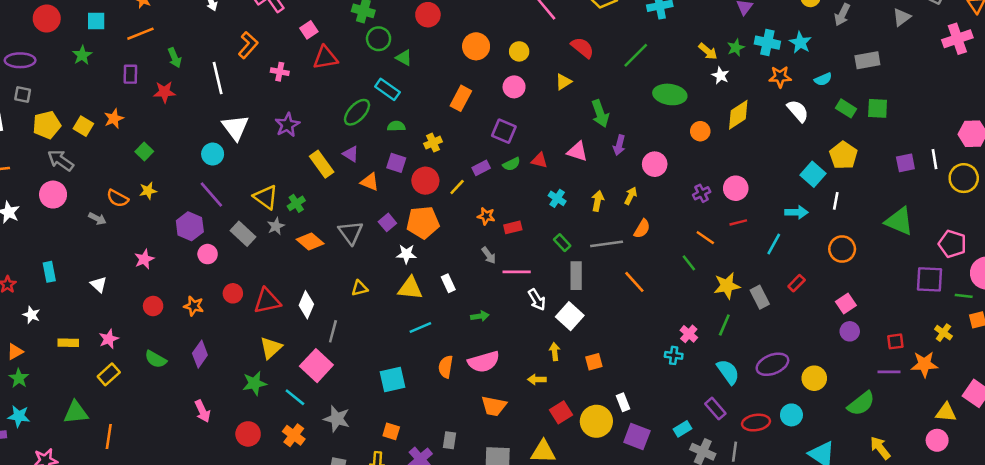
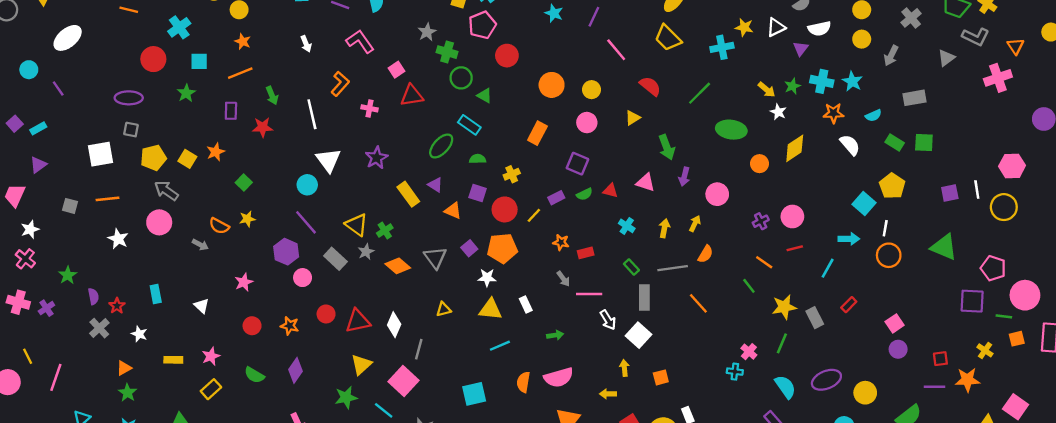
orange circle: (842, 249) -> (889, 255), moved

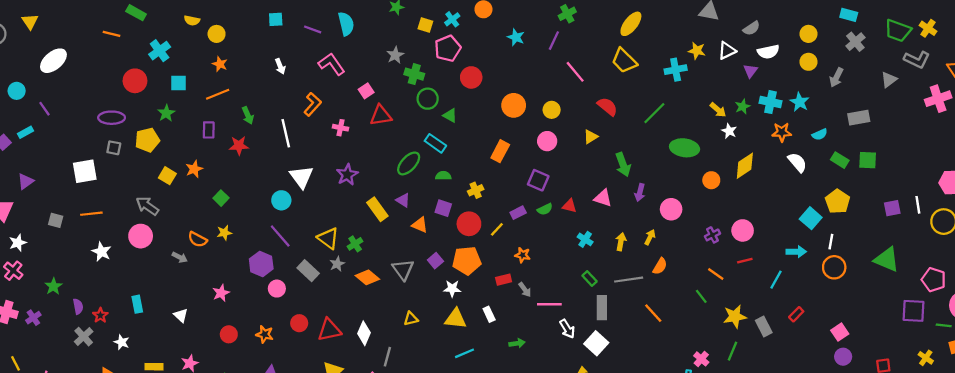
cyan rectangle: (38, 128) -> (26, 132), moved
yellow pentagon: (153, 158) -> (147, 140), moved
red rectangle: (586, 253) -> (504, 280), moved

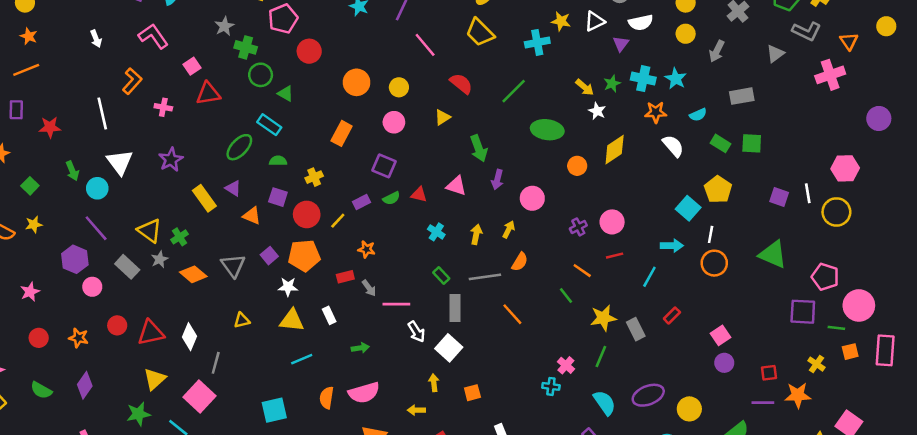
green arrow: (248, 115) -> (72, 171), moved
purple square: (892, 208) -> (779, 197), turned 30

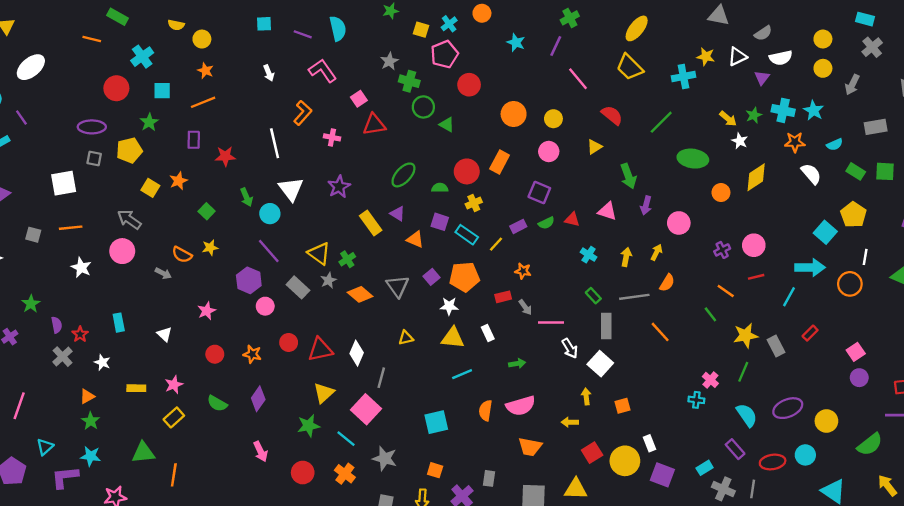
cyan rectangle: (269, 125) -> (467, 235), moved
red circle: (307, 214) -> (467, 171), moved
white line: (711, 234) -> (865, 257), moved
cyan arrow: (672, 246) -> (810, 267), size x1.4

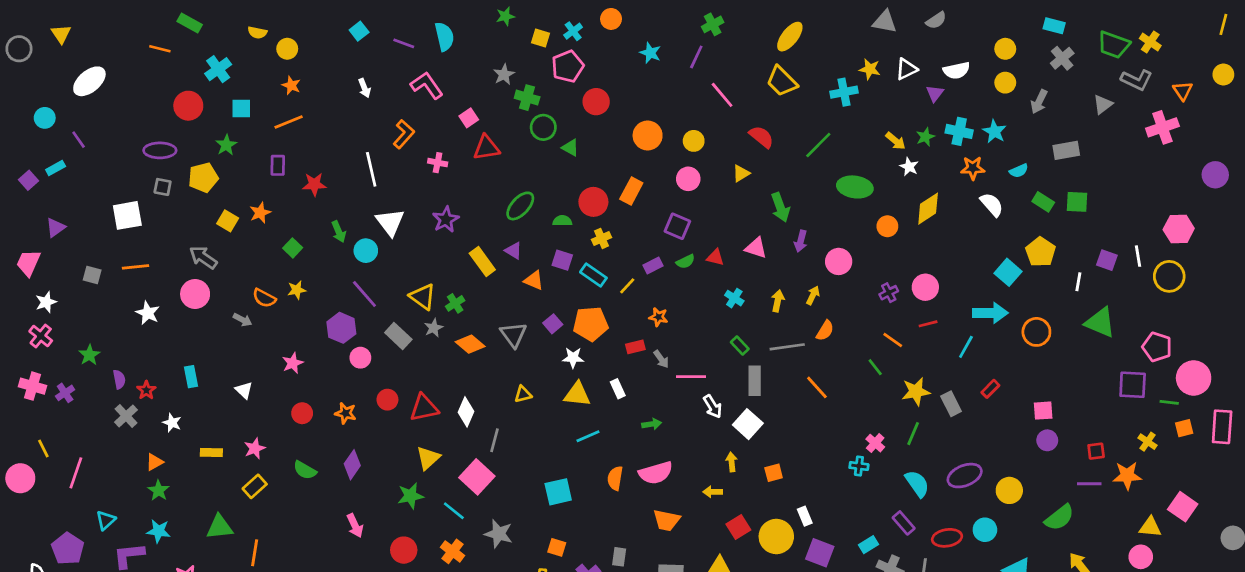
cyan square: (264, 24) -> (359, 31), turned -35
gray semicircle: (763, 33) -> (936, 20), moved
white line: (865, 257) -> (1078, 282), moved
pink square: (856, 352) -> (1043, 411), turned 30

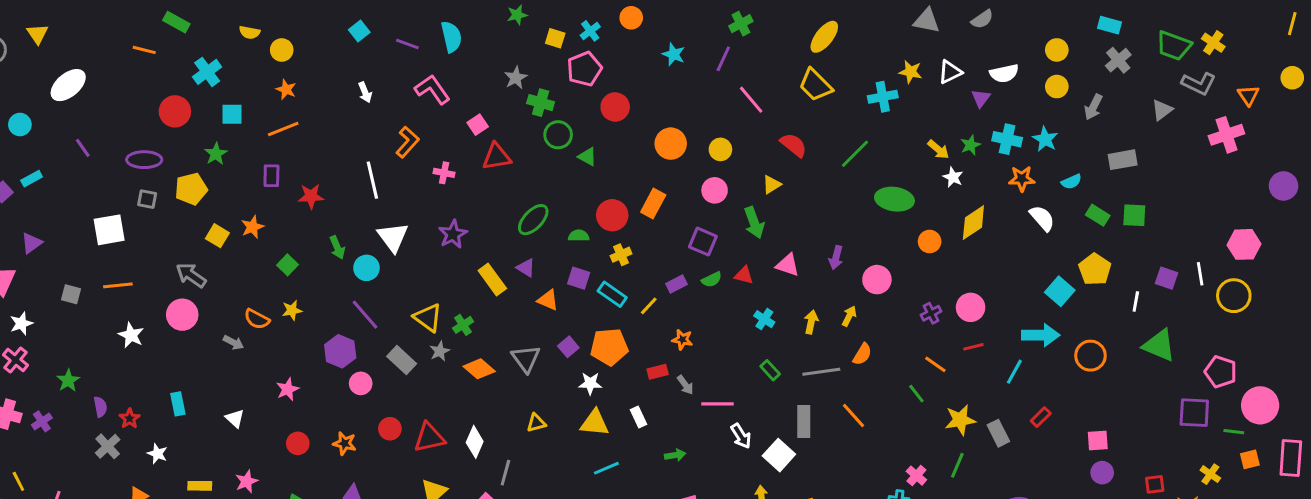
purple line: (79, 140) -> (83, 148), moved
green arrow: (780, 207) -> (754, 223), moved
gray rectangle: (755, 381) -> (804, 421), moved

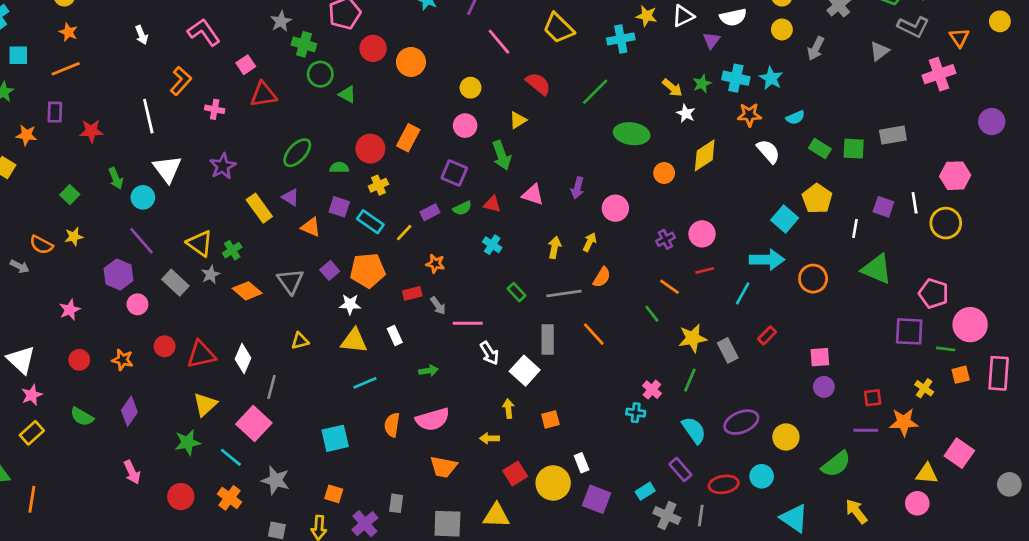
orange circle: (671, 144) -> (411, 62), moved
gray rectangle: (1123, 160) -> (893, 135), moved
orange star: (252, 227) -> (26, 135), moved, turned 30
cyan cross: (764, 319) -> (492, 245), moved
white triangle: (235, 419) -> (21, 360), moved, size x1.6

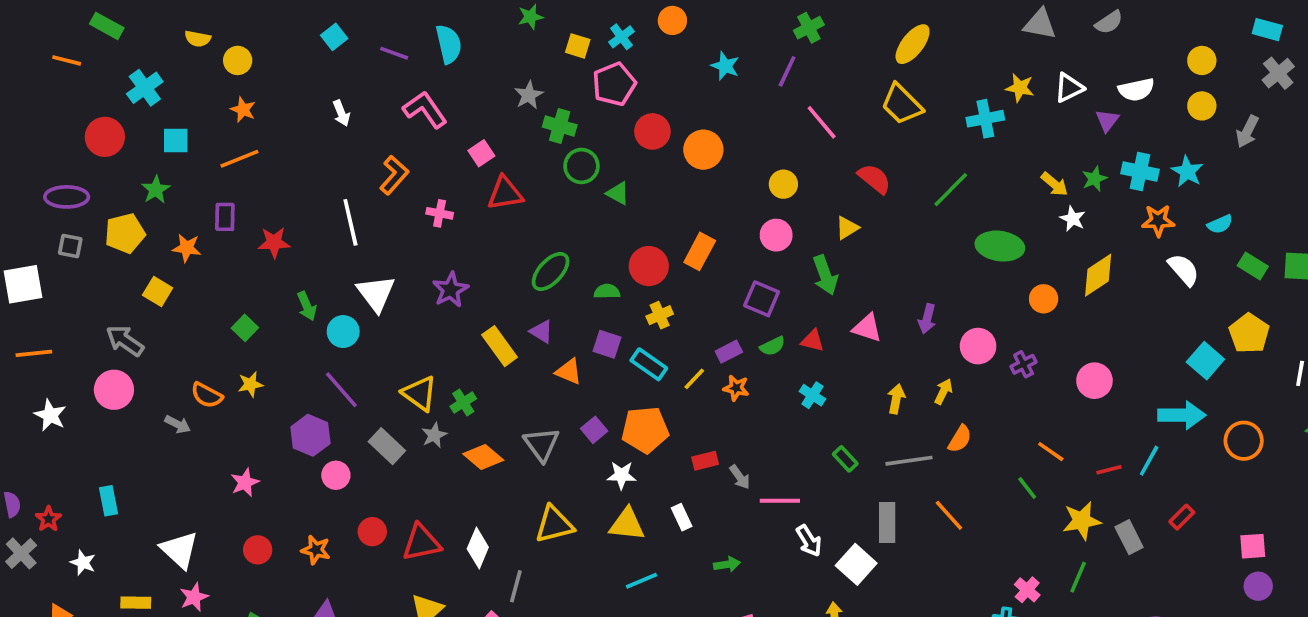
purple cross: (665, 239) -> (1024, 364), moved
orange star: (435, 264) -> (736, 388), moved
red line: (705, 270) -> (1109, 470), moved
yellow triangle: (300, 341) -> (554, 524), size x1.6

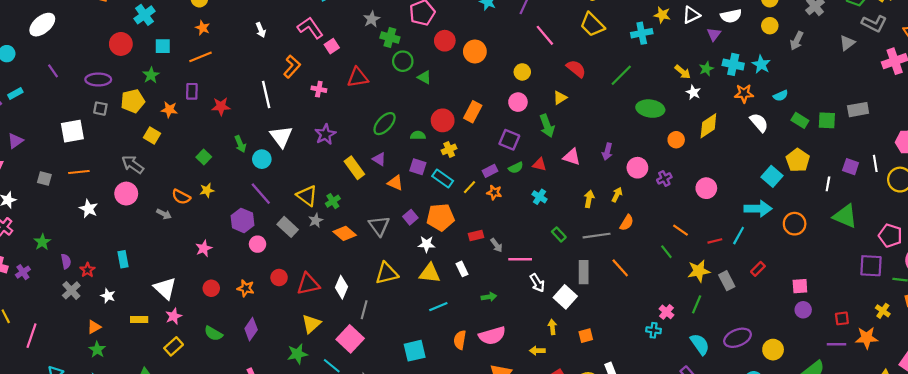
pink square: (481, 153) -> (332, 46), moved

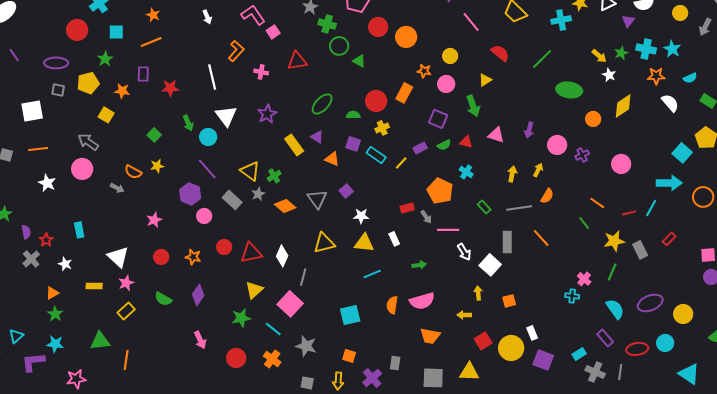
orange star: (494, 192) -> (424, 71), moved
orange pentagon: (440, 217) -> (440, 191), moved, turned 30

